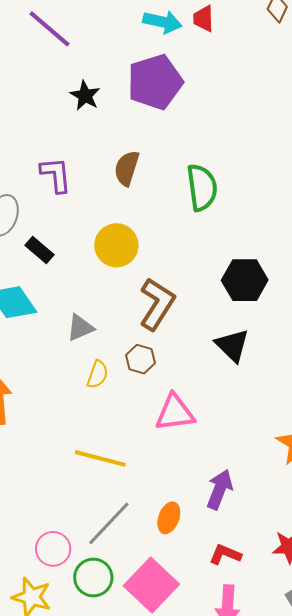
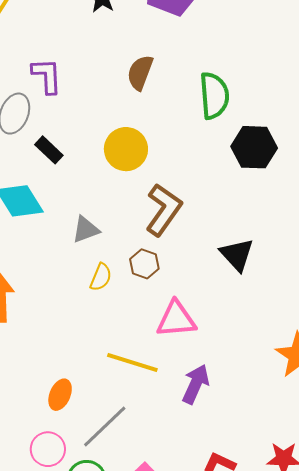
purple L-shape: (56, 175) -> (47, 76), moved
black hexagon: (245, 280) -> (254, 147), moved
yellow line: (100, 458) -> (132, 363), moved
purple arrow: (220, 489) -> (196, 384), moved
orange ellipse: (169, 518) -> (60, 395), moved

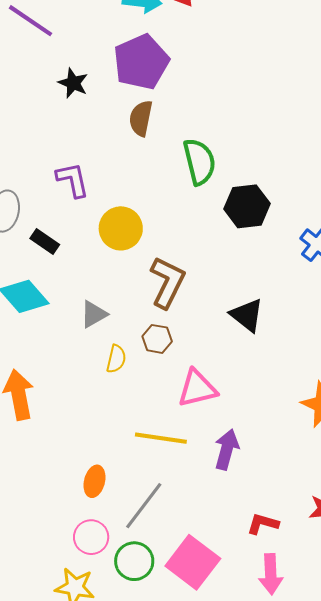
brown semicircle: (140, 73) -> (141, 118), moved
purple L-shape: (47, 76) -> (73, 180), moved

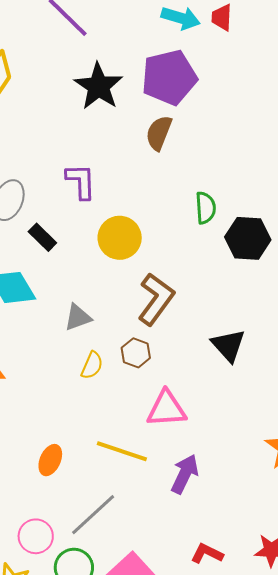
black star: (73, 83) -> (99, 86), size x1.6
green semicircle: (199, 162) -> (206, 208), moved, size x0.7
orange ellipse: (94, 481) -> (50, 460), moved

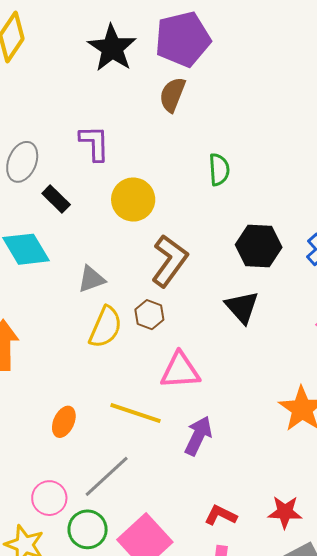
black hexagon: (248, 238) -> (259, 246), moved
yellow semicircle: (92, 365) -> (106, 327), size x1.5

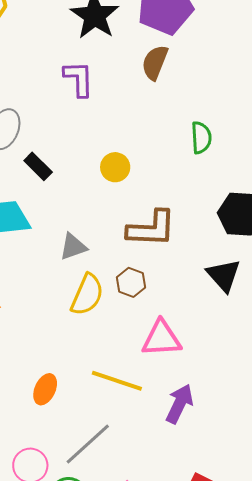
purple L-shape: (94, 143) -> (79, 79), moved
yellow circle: (133, 200) -> (115, 167), size x0.7
brown L-shape: (170, 261) -> (151, 229), turned 56

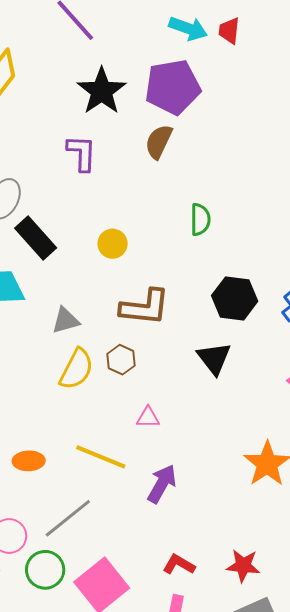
black rectangle: (38, 166) -> (36, 238), size x1.5
pink triangle: (162, 338) -> (148, 417), size x0.6
orange ellipse: (45, 389) -> (29, 461), turned 60

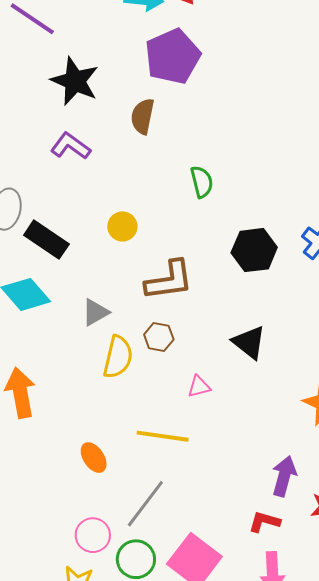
purple pentagon: (173, 87) -> (173, 56), moved
purple L-shape: (82, 153) -> (71, 146), turned -42
black triangle: (214, 358) -> (249, 342), moved
orange ellipse: (29, 461) -> (94, 458), turned 72
purple arrow: (162, 484) -> (284, 476), moved

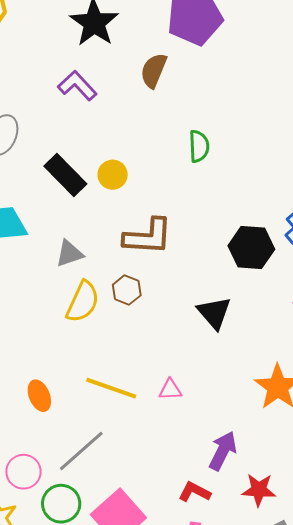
black rectangle: (46, 240) -> (65, 175), moved
black hexagon: (254, 250) -> (251, 248), moved
pink triangle: (199, 387) -> (170, 390), moved

